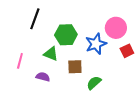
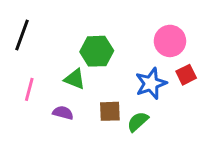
black line: (35, 19) -> (22, 35), moved
blue star: (96, 44) -> (151, 83), moved
brown square: (75, 67) -> (110, 111), moved

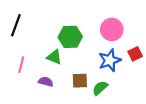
pink circle: (170, 41) -> (112, 29), moved

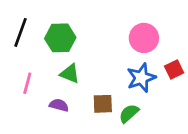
green hexagon: (70, 37) -> (60, 38), moved

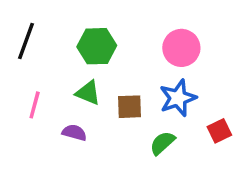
green hexagon: (60, 38) -> (97, 46), moved
red square: (174, 69) -> (219, 131), moved
brown square: (103, 104) -> (130, 107), moved

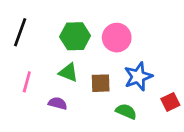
pink circle: (181, 48) -> (117, 38), moved
green semicircle: (162, 143) -> (126, 111), turned 65

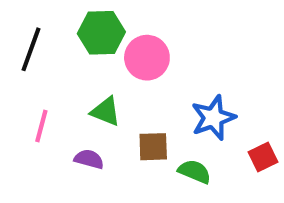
green hexagon: (75, 36) -> (101, 33), moved
pink circle: (117, 38) -> (147, 58), moved
brown square: (101, 83) -> (153, 147), moved

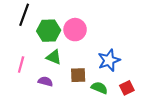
green hexagon: (101, 33) -> (49, 31), moved
black line: (31, 49) -> (24, 15), moved
red square: (263, 157) -> (127, 88), moved

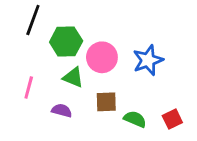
pink circle: (75, 30) -> (102, 57), moved
blue star: (109, 60) -> (148, 60), moved

